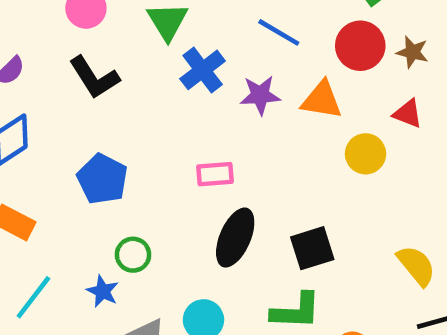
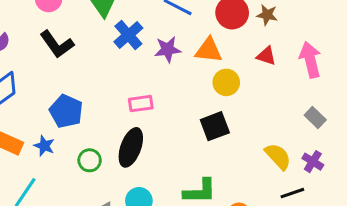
yellow circle: (366, 154) -> (226, 82), moved
black ellipse: (235, 238) -> (131, 147), moved
black square: (312, 248) -> (215, 126), moved
blue star: (103, 291) -> (44, 146), moved

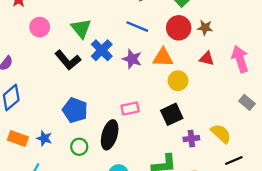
black L-shape: (57, 44) -> (68, 60), moved
purple star: (168, 49) -> (132, 59), turned 30
pink rectangle: (141, 104) -> (130, 108), moved
blue pentagon: (66, 111) -> (75, 110), moved
purple cross: (313, 162) -> (191, 139), moved, turned -35

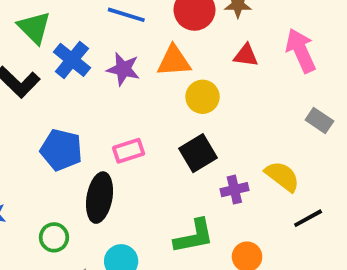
blue pentagon: (75, 110) -> (61, 150), moved
green circle: (79, 147) -> (54, 237), moved

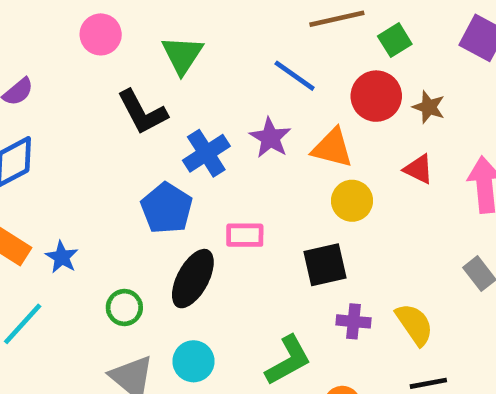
blue cross: (72, 60) -> (206, 153), moved
green L-shape: (194, 236) -> (288, 360), turned -36

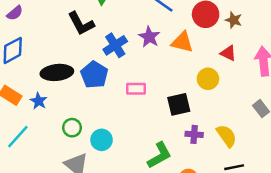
yellow circle: (352, 201) -> (208, 79), moved
black ellipse: (193, 279) -> (57, 72), moved, turned 56
cyan circle: (193, 361) -> (102, 140), moved

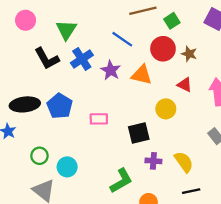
blue cross: (115, 45) -> (82, 59), moved

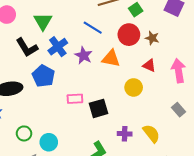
blue pentagon: (60, 106) -> (43, 76), moved
black square: (139, 133) -> (99, 108), moved

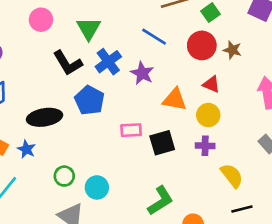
orange triangle: (111, 58) -> (175, 99), moved
red triangle: (149, 65) -> (211, 84), moved
purple cross: (125, 134) -> (205, 146), moved

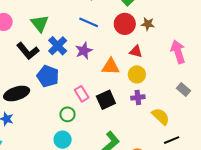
purple star: (142, 73) -> (84, 51), turned 30
pink rectangle: (131, 130) -> (82, 94), turned 70
green circle: (64, 176) -> (67, 114), moved

